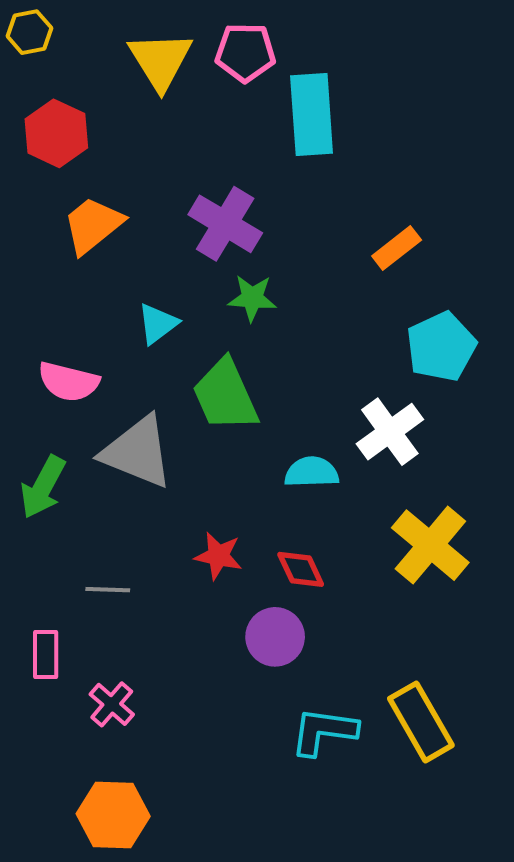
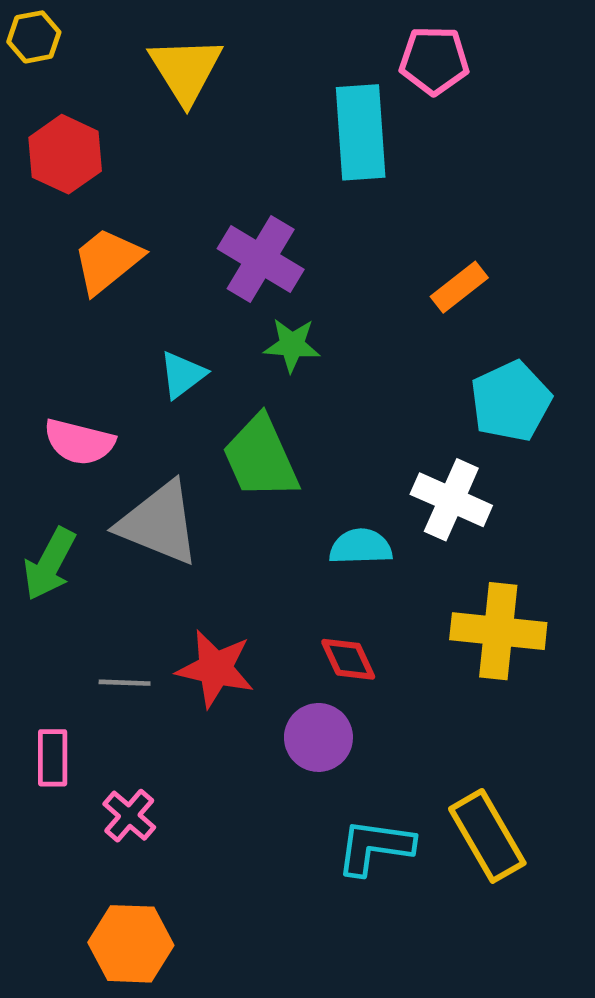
pink pentagon: (245, 52) -> (434, 60), moved
white cross: (390, 432) -> (451, 500), turned -30
yellow cross: (430, 545) -> (498, 631), turned -34
red star: (218, 556) -> (215, 669), moved, size x1.4

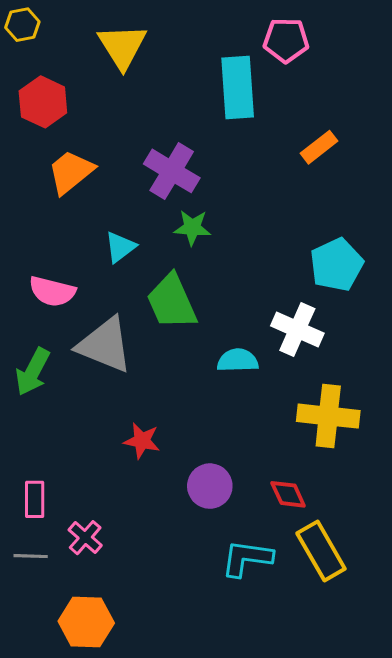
orange rectangle: (459, 287) -> (319, 147), moved
red diamond: (348, 659) -> (288, 494), moved
red star: (215, 669) -> (142, 441), size x0.7
gray line: (125, 683) -> (31, 556), moved

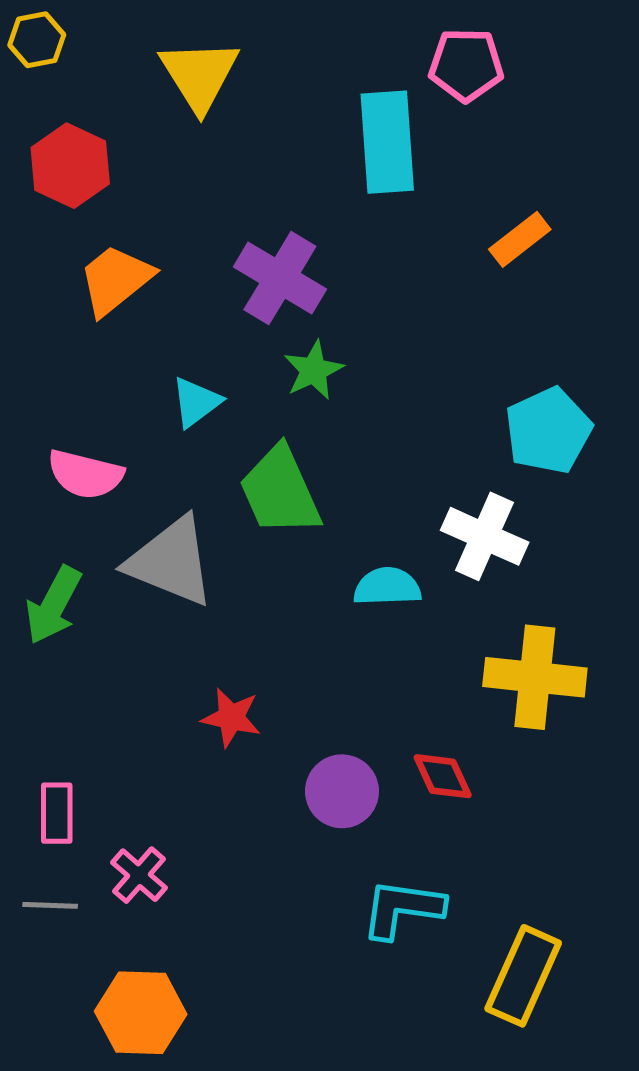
green star: (192, 228) -> (313, 370), turned -30
red diamond: (288, 494) -> (443, 776), moved
yellow rectangle: (321, 551) -> (523, 976), moved, turned 54

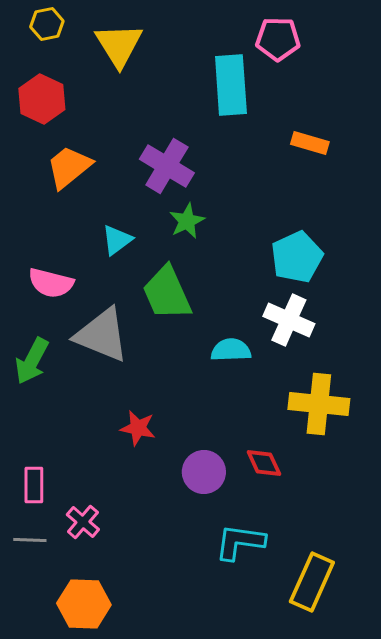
yellow hexagon: (37, 40) -> (47, 24), moved
orange rectangle: (520, 239) -> (310, 143), turned 54
cyan pentagon: (548, 431) -> (297, 257), moved

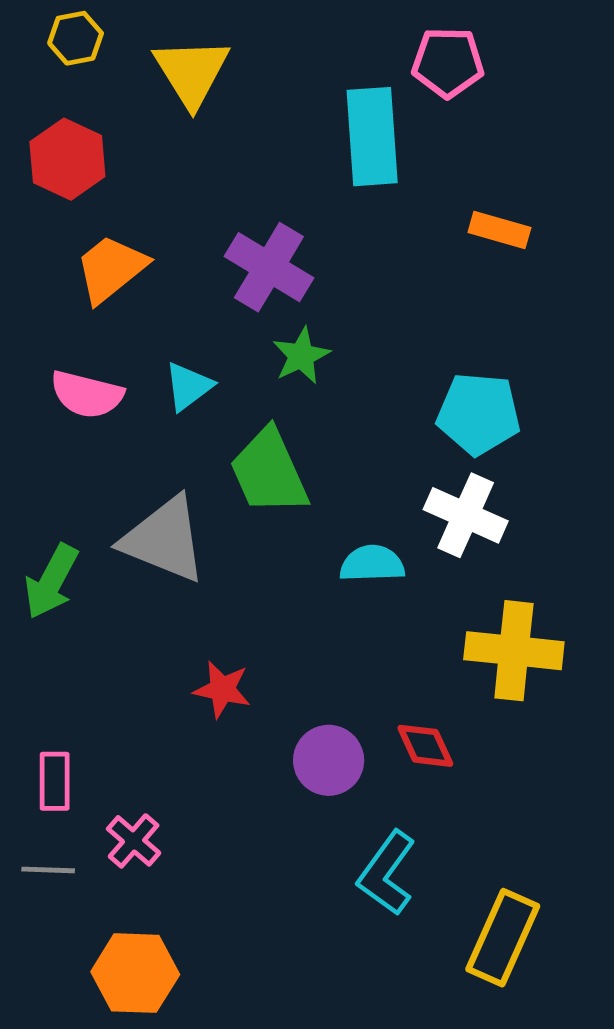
cyan pentagon: (297, 257) -> (479, 414), turned 30
pink semicircle: (51, 283) -> (87, 394), moved
cyan L-shape: (240, 542) -> (387, 873), turned -62

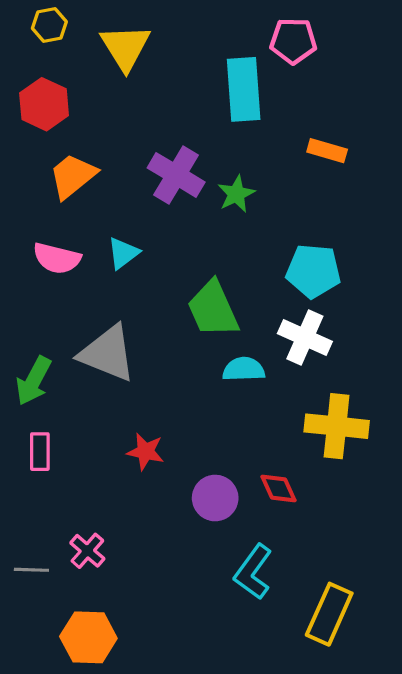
green star: (301, 356) -> (236, 194), moved
green trapezoid: (269, 472) -> (213, 309), moved
pink rectangle: (55, 781) -> (40, 452), moved

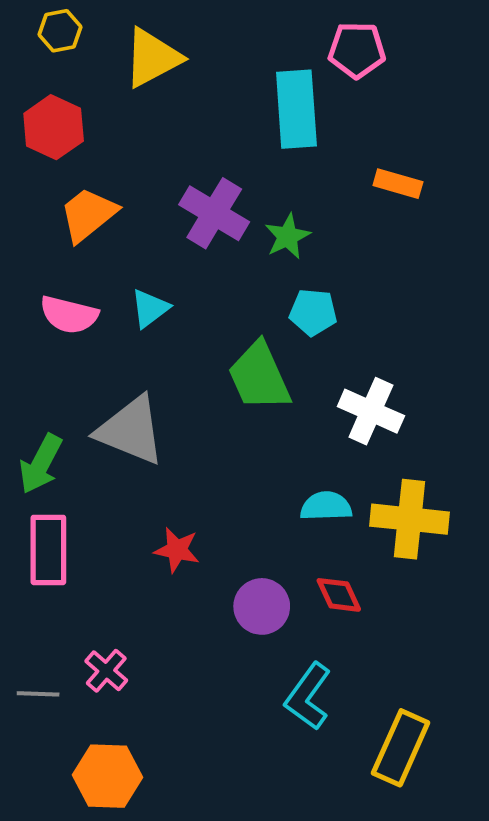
yellow triangle: (125, 47) -> (152, 58), turned 34
cyan pentagon: (313, 271) -> (313, 312), moved, size x0.7
cyan semicircle: (244, 369) -> (326, 506), moved
pink rectangle: (40, 452) -> (48, 550), size x1.5

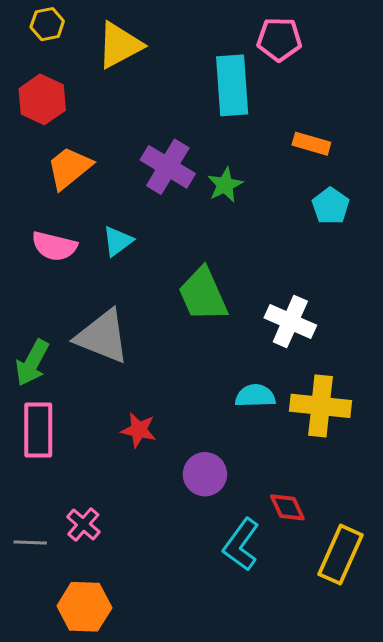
cyan pentagon: (313, 312) -> (331, 206), moved, turned 30
red diamond: (339, 595) -> (287, 507), moved
yellow rectangle: (401, 748) -> (341, 555), moved

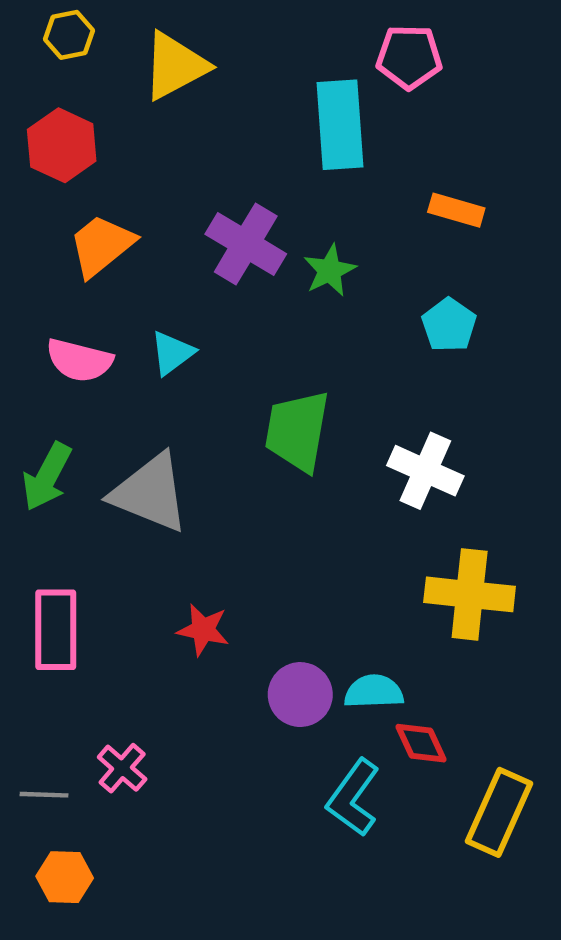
cyan pentagon: (331, 206) -> (449, 325), moved
green trapezoid: (203, 294) -> (297, 431), turned 34
green arrow: (32, 363) -> (47, 477), moved
cyan semicircle: (255, 396) -> (374, 692), moved
orange hexagon: (84, 607) -> (65, 877), moved, size x0.7

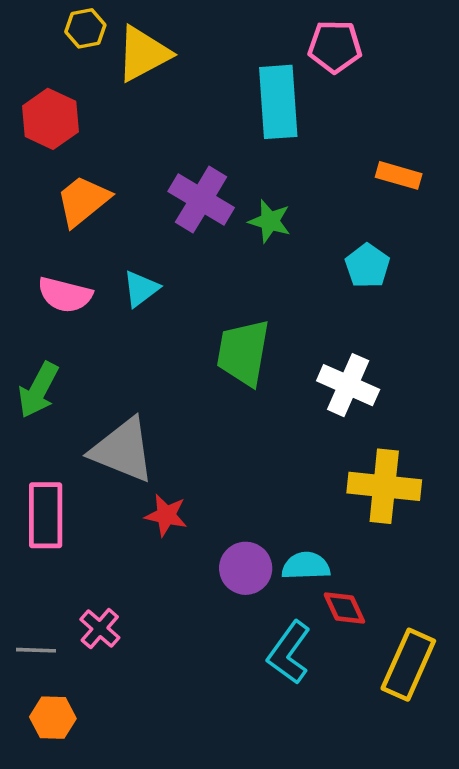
yellow hexagon: (69, 35) -> (85, 28), moved
orange rectangle: (456, 210) -> (399, 175), moved
green star: (330, 270) -> (270, 221), turned -30
gray triangle: (150, 493) -> (123, 450), moved

